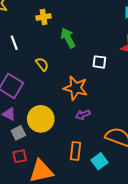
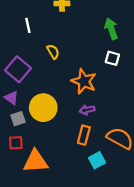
green arrow: (68, 38) -> (111, 29), moved
orange rectangle: (75, 151) -> (84, 135), moved

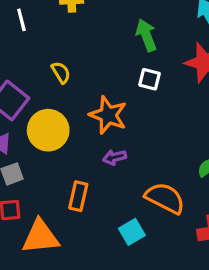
white line: (28, 25) -> (21, 20), moved
yellow circle: (43, 108) -> (48, 130), moved
orange rectangle: (84, 135) -> (78, 196), moved

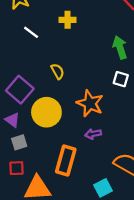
white line: (21, 20) -> (31, 32), turned -42
orange rectangle: (78, 196) -> (66, 161), size x1.4

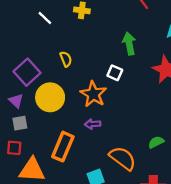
white square: (121, 79) -> (115, 73), moved

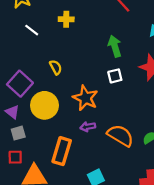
white square: (115, 73) -> (115, 76), moved, turned -32
orange semicircle: (123, 158) -> (120, 136), moved

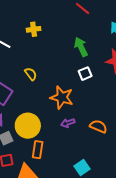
yellow circle: (44, 105) -> (28, 126), moved
orange semicircle: (120, 136) -> (98, 126), size x0.7
orange rectangle: (62, 151) -> (38, 150), moved, size x0.7

